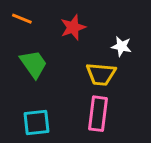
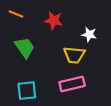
red star: (73, 27) -> (54, 20), turned 30
pink rectangle: (98, 114) -> (72, 84), turned 70

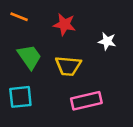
yellow trapezoid: (74, 55) -> (68, 66), moved
cyan square: (27, 91) -> (20, 97), moved

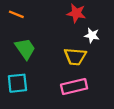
red star: (64, 24) -> (76, 13), moved
yellow trapezoid: (68, 66) -> (75, 57), moved

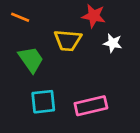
yellow trapezoid: (75, 57) -> (68, 40), moved
cyan square: (17, 83) -> (43, 102), moved

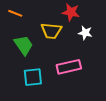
pink rectangle: (91, 106) -> (69, 67), moved

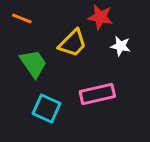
yellow trapezoid: (51, 31) -> (73, 43), turned -50
cyan square: (33, 77) -> (46, 109), turned 30

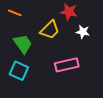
cyan square: (46, 109) -> (19, 71), moved

